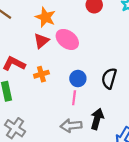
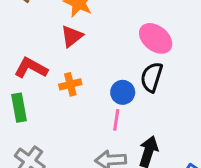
pink ellipse: (67, 39) -> (156, 38), moved
black semicircle: (109, 78) -> (152, 77), moved

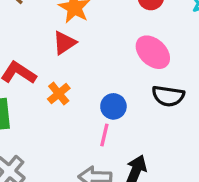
black semicircle: (152, 77) -> (168, 96), moved, turned -104
orange cross: (70, 84) -> (59, 94), turned -30

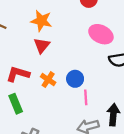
blue circle: (113, 106) -> (75, 79), moved

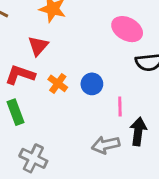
red triangle: (42, 46) -> (38, 46), moved
pink line: (86, 97) -> (120, 106), moved

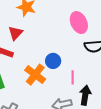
pink ellipse: (127, 29) -> (79, 23), turned 35
orange cross: (58, 83) -> (35, 75), moved, size x1.5

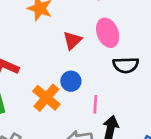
red triangle: (16, 33) -> (72, 40), moved

